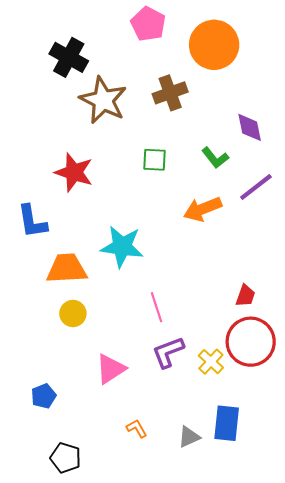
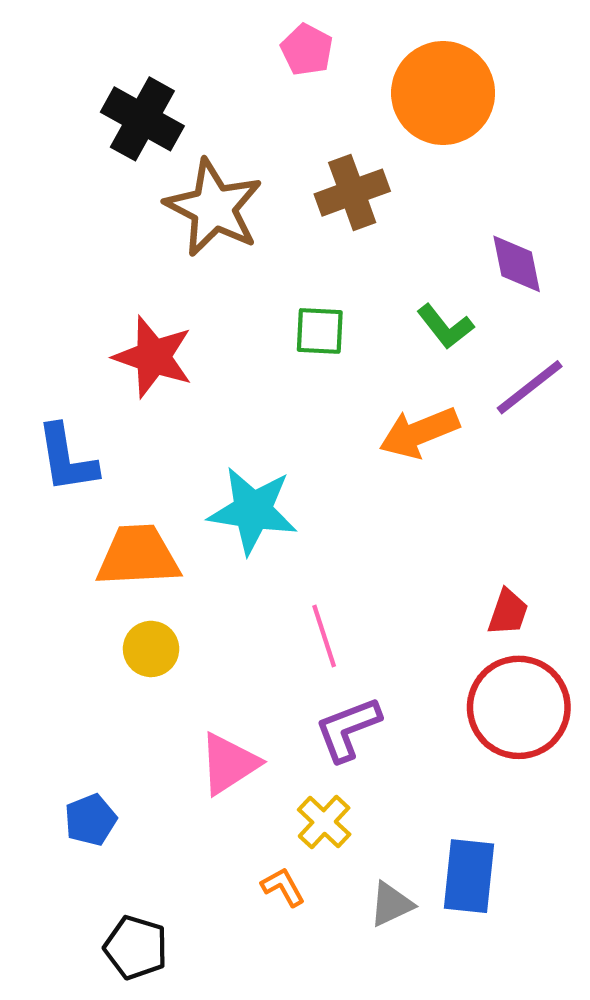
pink pentagon: (148, 24) -> (307, 50), size x0.7
yellow cross: (211, 362) -> (324, 822), moved

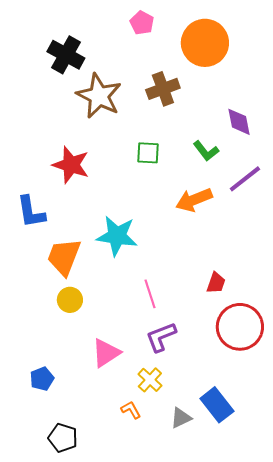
orange trapezoid: (138, 556) -> (64, 257), turned -66
red trapezoid: (508, 612) -> (216, 283), moved
blue rectangle: (469, 876) -> (217, 405), turned -44

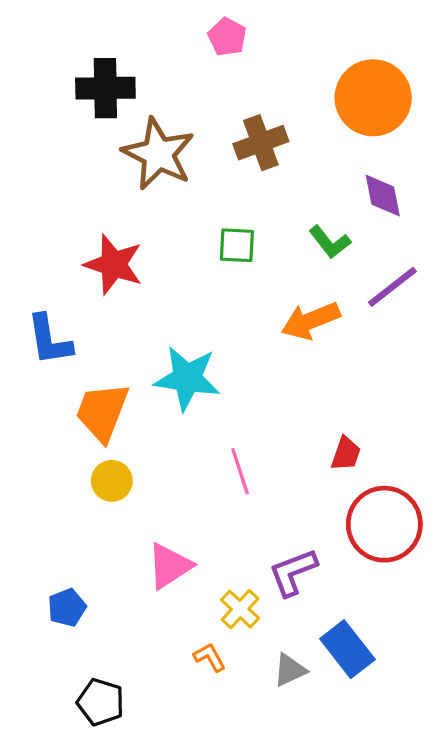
orange circle: (205, 43) -> (373, 98), moved
black cross: (66, 55) -> (105, 88), turned -30
purple L-shape: (161, 337) -> (293, 572), moved

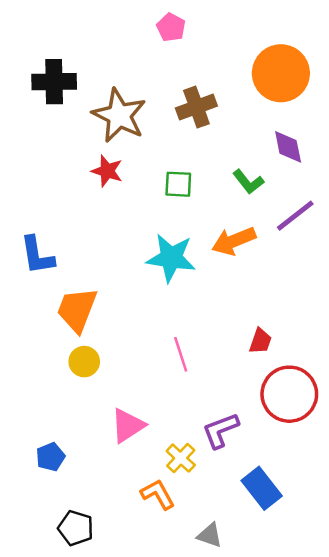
black cross: (105, 88) -> (54, 82), moved
red star: (113, 264) -> (107, 171), moved, size x0.7
cyan star: (187, 378) -> (171, 258), moved
orange L-shape: (210, 657) -> (158, 494), size x1.4
gray triangle: (290, 670) -> (210, 535), moved, turned 44

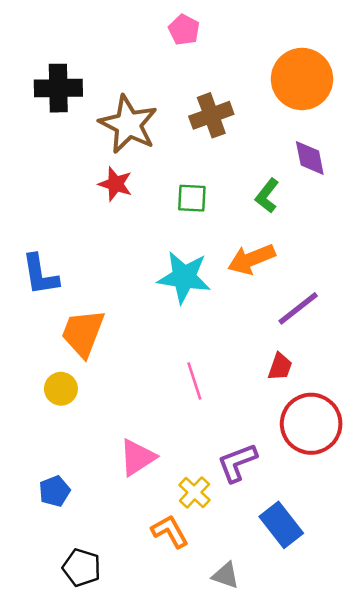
green L-shape: (248, 182) -> (267, 196), turned 76
purple line: (295, 216) -> (298, 308), moved
yellow circle: (84, 362) -> (61, 389), moved

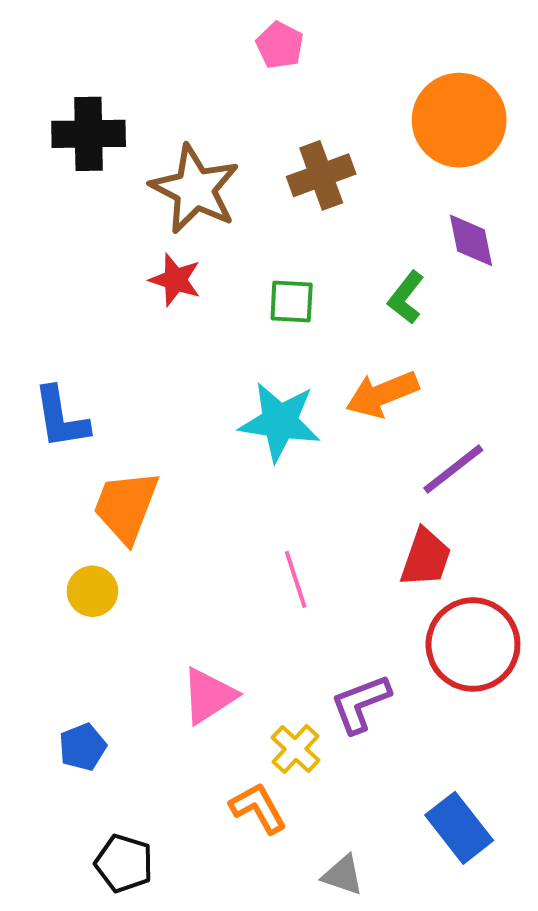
red trapezoid: (280, 367) -> (426, 558), size x1.4
blue rectangle: (281, 525) -> (459, 828), moved

